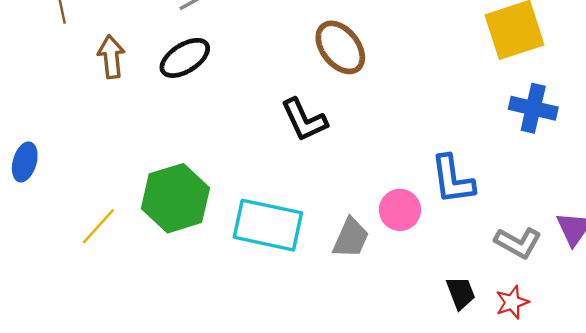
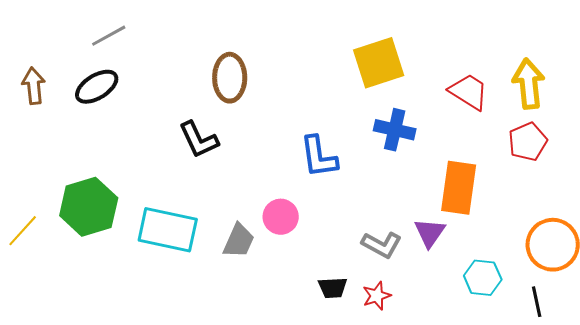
brown ellipse: (340, 47) -> (230, 78), turned 39
blue L-shape: (453, 180) -> (319, 157), moved
black trapezoid: (461, 293) -> (333, 288), turned 108

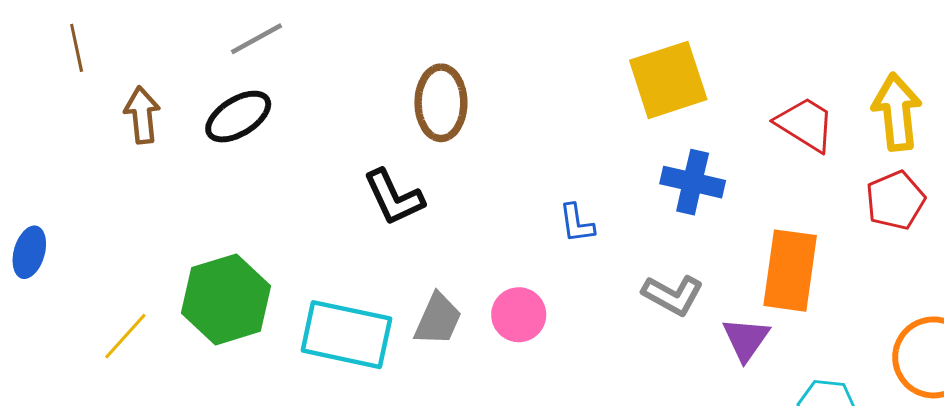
blue L-shape: (319, 157) -> (577, 223), size x0.6
gray trapezoid: (239, 241) -> (438, 319), moved
gray L-shape: (382, 245) -> (673, 295), moved

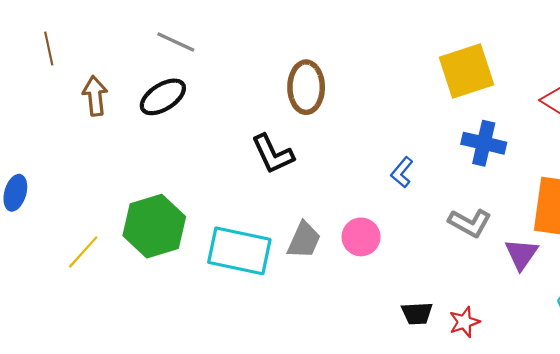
gray line: (256, 39) -> (176, 42), turned 54
blue L-shape: (577, 223) -> (402, 172), turned 48

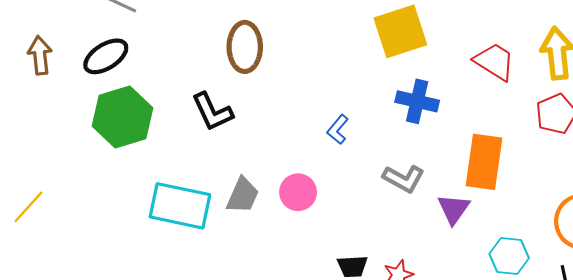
green hexagon: (154, 226) -> (122, 117), moved

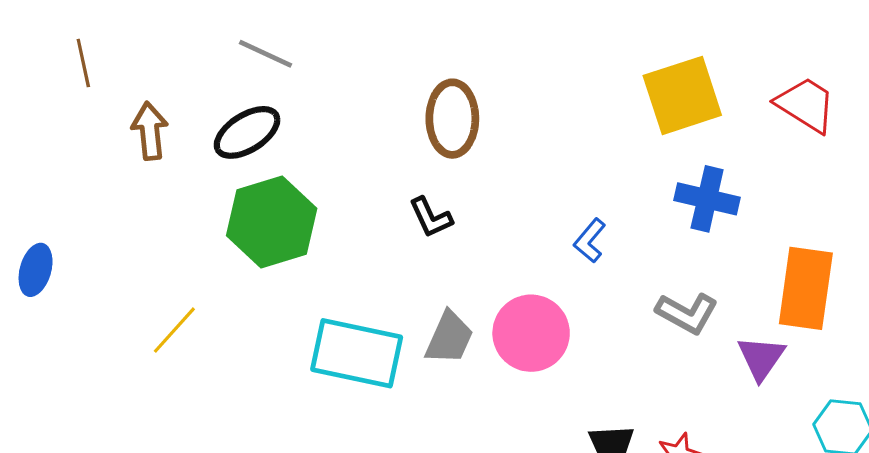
red trapezoid: (494, 62) -> (806, 105), moved
black L-shape: (212, 112) -> (431, 217), moved, size x0.7
pink circle: (298, 192) -> (531, 333), size x1.4
yellow line: (28, 207) -> (174, 330), moved

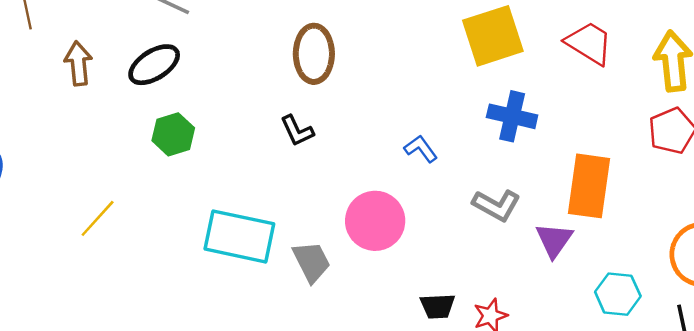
green hexagon: (272, 222) -> (173, 134), size x0.6
blue L-shape: (590, 241) -> (421, 149), turned 104
gray trapezoid: (449, 338) -> (311, 262), moved, turned -51

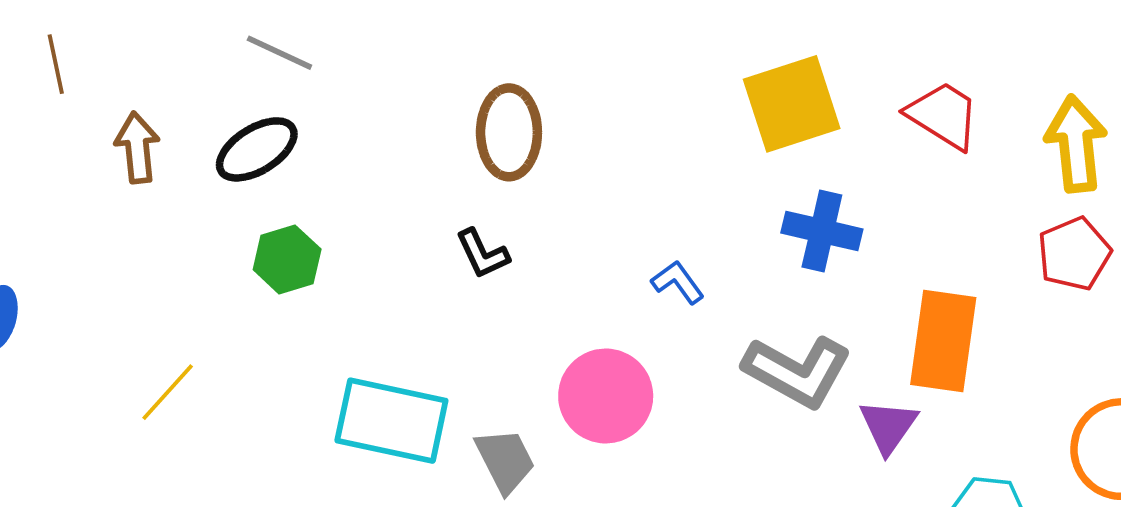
gray L-shape: (496, 205) -> (797, 371), size x1.4

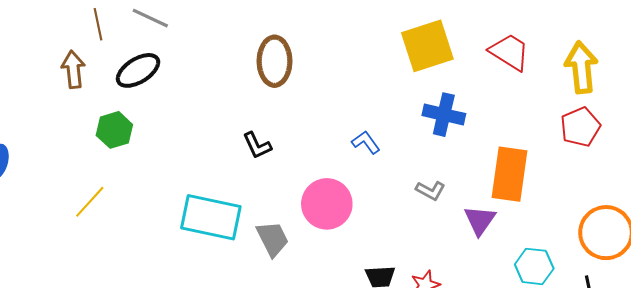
brown line: (56, 64) -> (98, 24), moved
black L-shape: (482, 254) -> (257, 145), moved
green hexagon: (287, 259) -> (114, 130), moved
gray L-shape: (797, 371) -> (430, 191), size x0.5

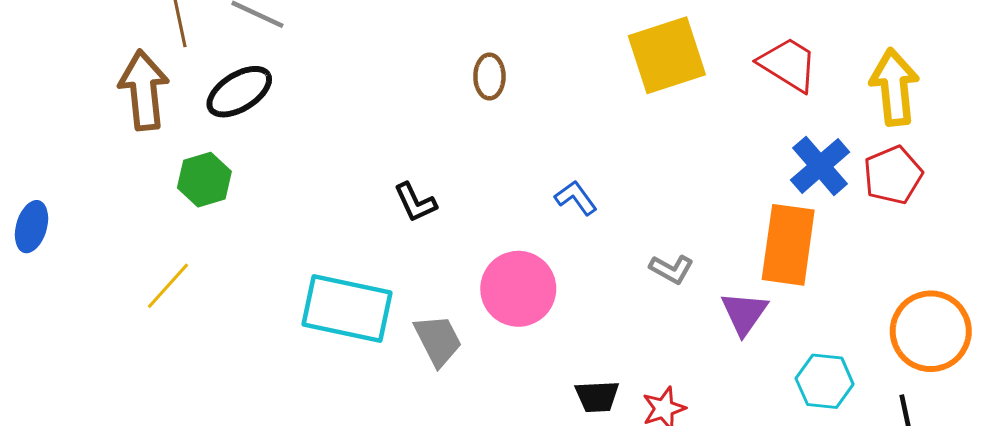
brown ellipse: (274, 61) -> (489, 76), moved, size x0.6
brown arrow: (73, 69) -> (144, 90), size x1.4
blue cross: (444, 115) -> (820, 166), moved, turned 36

